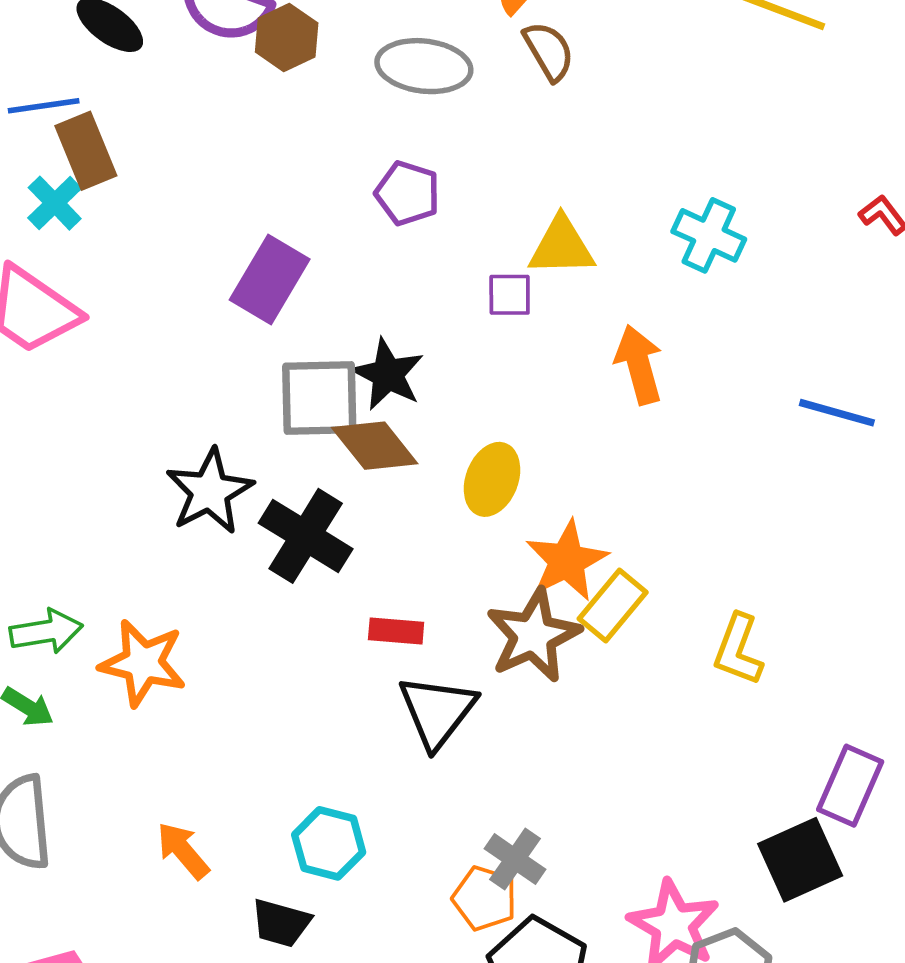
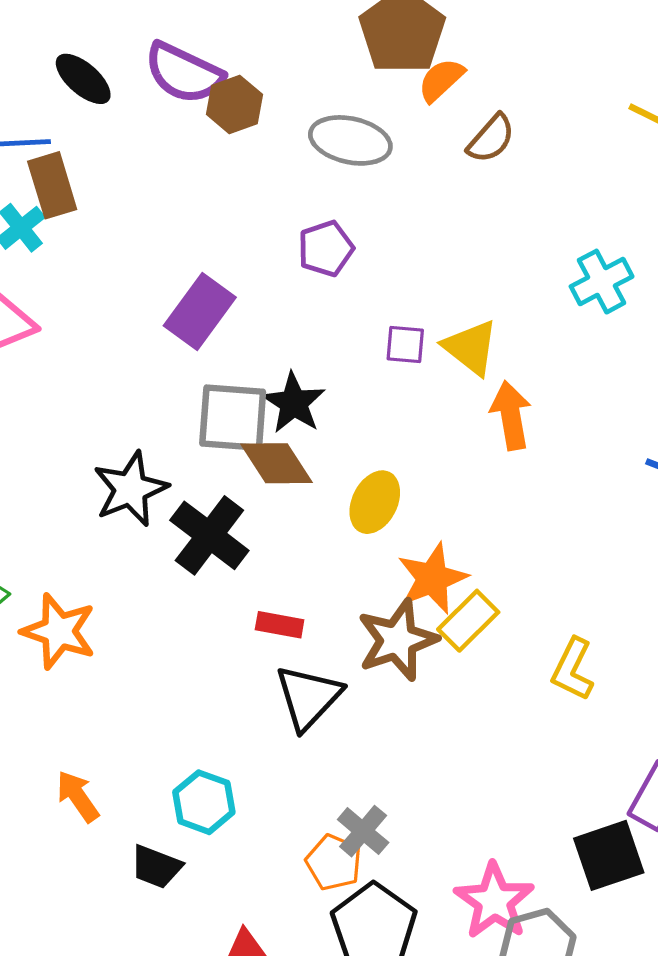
brown semicircle: (549, 51) -> (491, 139), moved, turned 66
purple pentagon: (408, 193) -> (326, 249), turned 30
cyan cross: (709, 235) -> (602, 282), moved, turned 32
yellow triangle: (561, 246) -> (471, 347), moved, turned 34

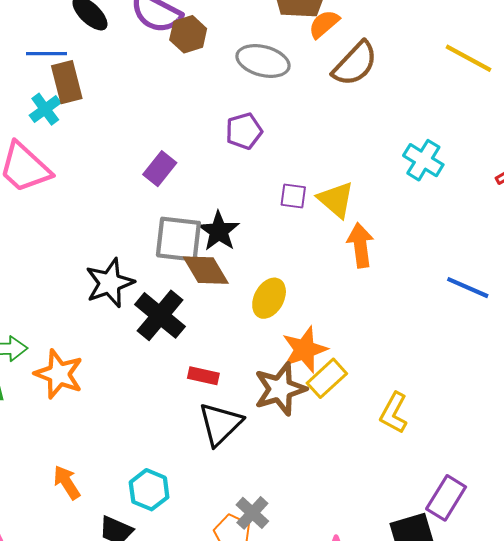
brown semicircle: (491, 139) -> (355, 64), size x1.4
cyan cross: (602, 282) -> (423, 160), turned -33
purple rectangle: (200, 311) -> (160, 169), size x0.7

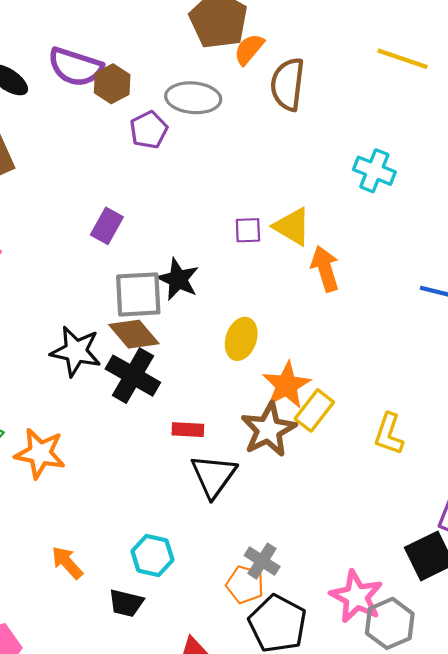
brown semicircle: (355, 64) -> (288, 84), turned 153
purple pentagon: (244, 131) -> (149, 130), moved
brown diamond: (206, 270) -> (134, 334), moved
black star: (110, 283) -> (76, 351), turned -30

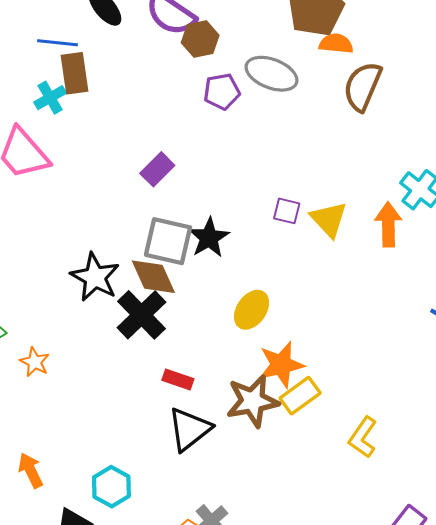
orange semicircle: (249, 49) -> (336, 44), turned 40
orange arrow: (325, 269) -> (388, 224), moved
orange star: (40, 453) -> (35, 362), size x0.6

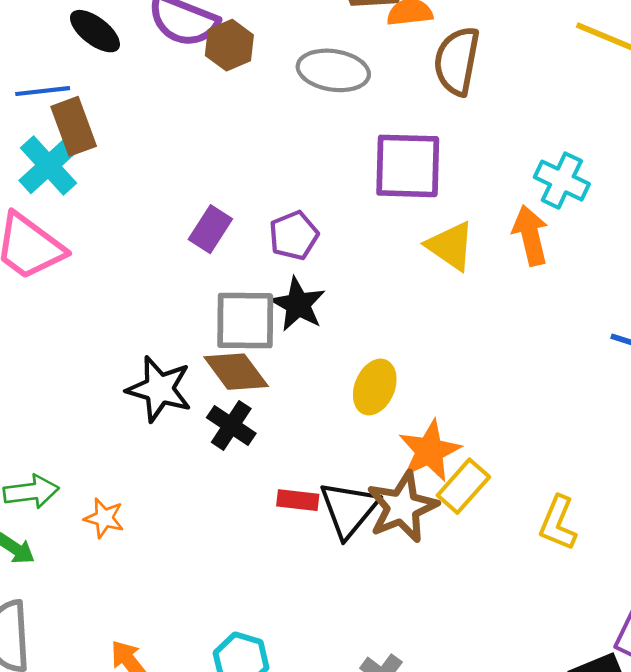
purple pentagon: (222, 92) -> (294, 235), moved
cyan cross: (50, 98) -> (49, 165), size x1.4
purple square: (287, 211) -> (408, 166), moved, size x2.0
black cross: (141, 315) -> (231, 425), size x0.7
black triangle: (189, 429) -> (349, 509), moved

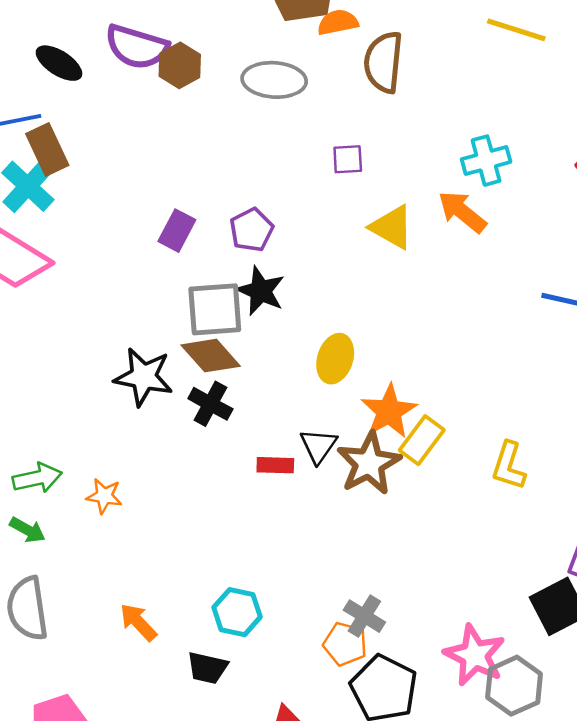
purple square: (408, 166) -> (348, 159), size x0.5
cyan cross: (562, 181) -> (486, 161), turned -36
orange arrow: (530, 235) -> (462, 212), turned -33
black triangle: (349, 509) -> (318, 446), moved, size x0.7

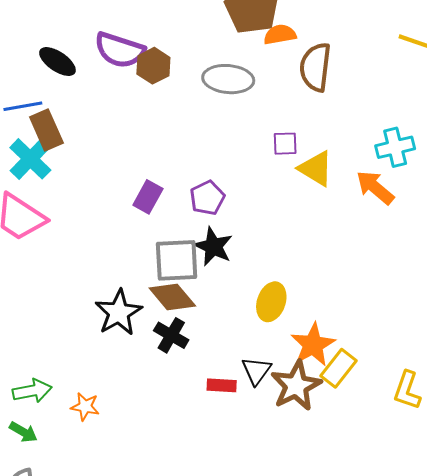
yellow triangle: (392, 227) -> (316, 169), moved
black star: (144, 377) -> (119, 313), turned 30

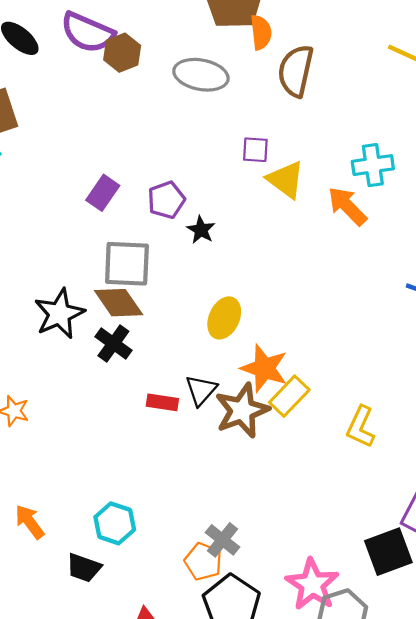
orange semicircle: (280, 35) -> (261, 32), turned 88
black star: (213, 246) -> (201, 230), moved, size x0.7
orange star: (313, 345) -> (264, 368), turned -30

